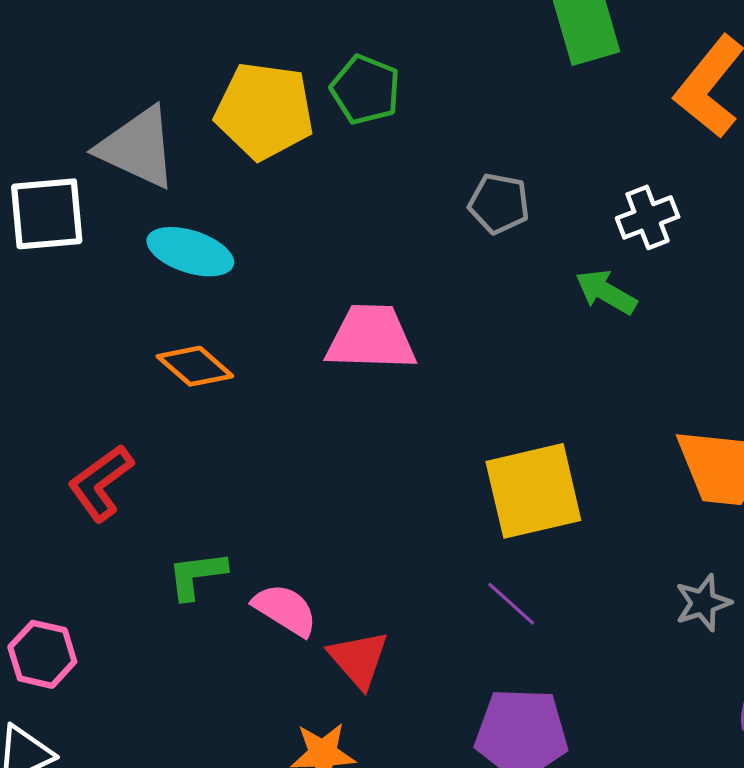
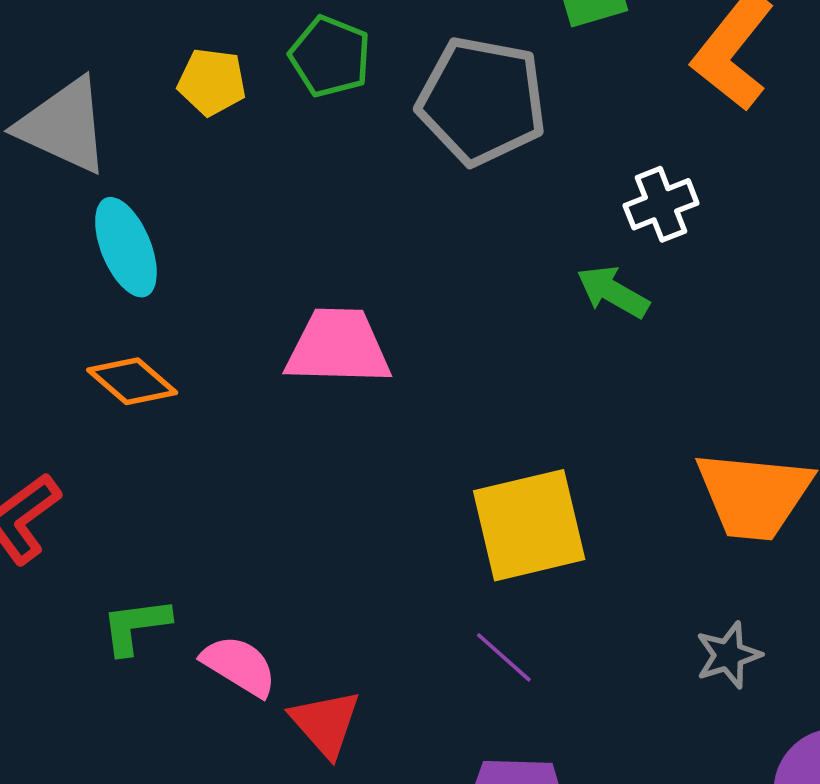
yellow pentagon: (264, 111) -> (212, 82), size x0.6
gray pentagon: (499, 203) -> (482, 101), moved, size x1.8
cyan ellipse: (190, 252) -> (126, 247), turned 50

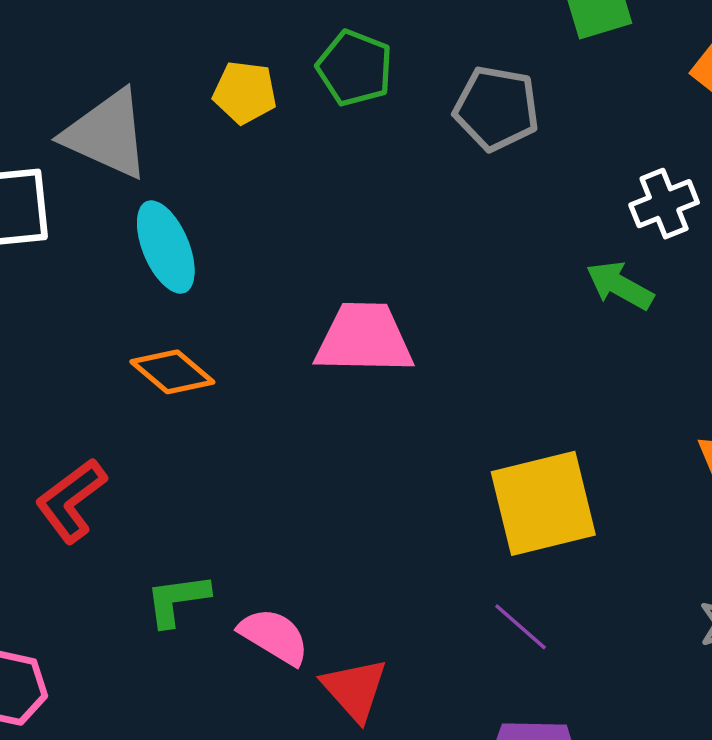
gray pentagon: (482, 101) -> (496, 108), size x0.7

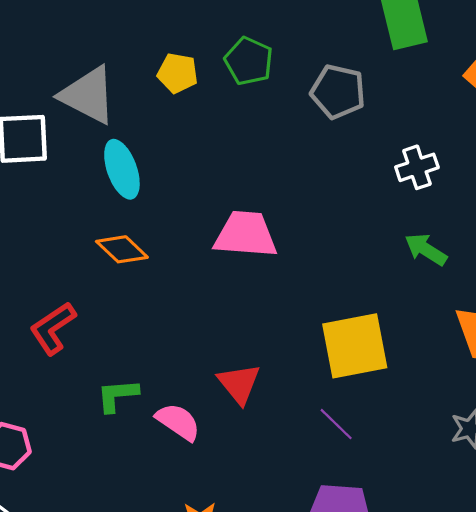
white cross: (664, 204) -> (417, 167), moved
green arrow: (620, 286) -> (426, 249), moved
red triangle: (355, 689) -> (239, 384), moved

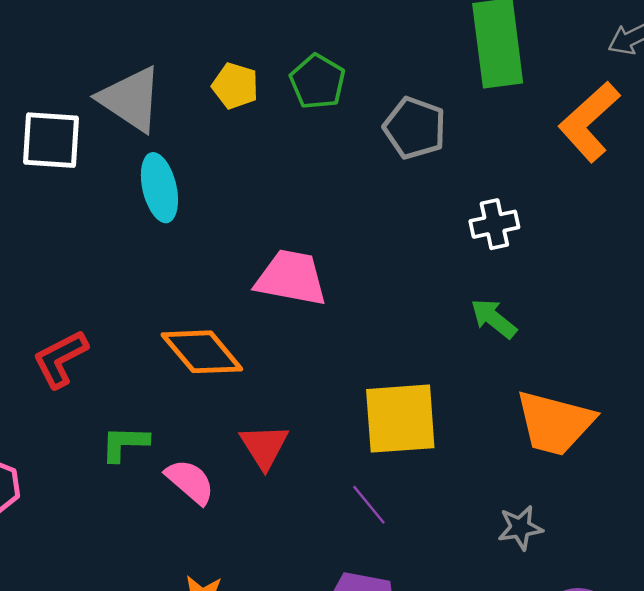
orange diamond: (122, 249) -> (202, 352), moved, size x1.4

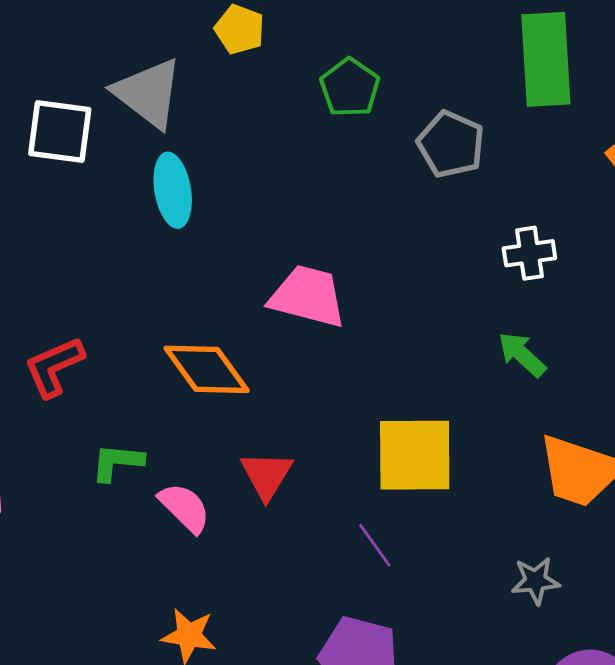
yellow pentagon: (235, 86) -> (240, 29), moved

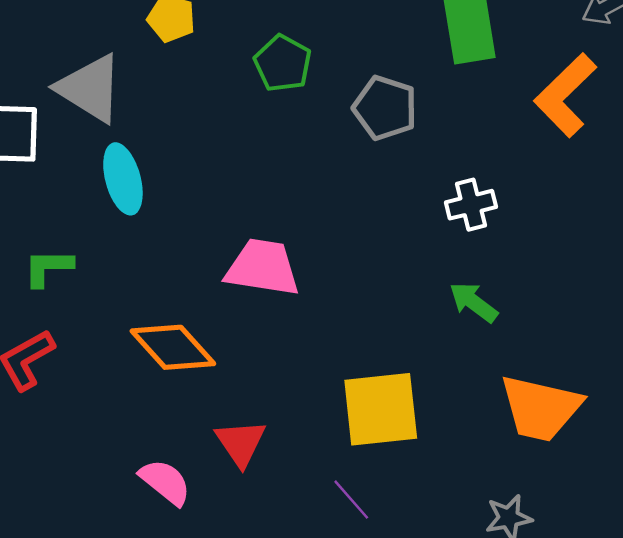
green L-shape: (117, 462) -> (48, 268), moved

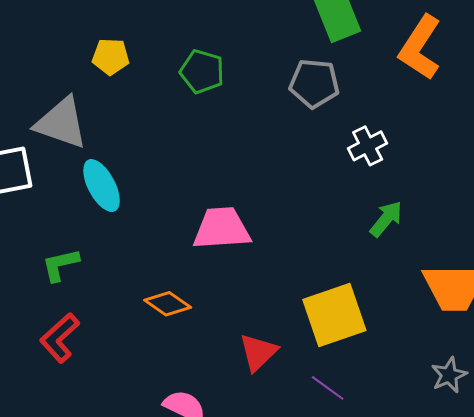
gray pentagon: (385, 108) -> (314, 83), moved
green arrow: (474, 302) -> (386, 219), turned 105
orange diamond: (173, 347) -> (168, 304), size x0.7
red triangle: (241, 443) -> (258, 352), moved, turned 33

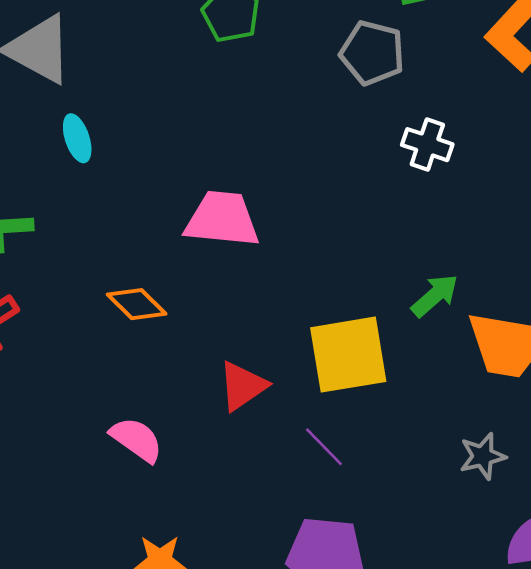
white cross: (368, 146) -> (427, 145), turned 36
cyan ellipse: (102, 186) -> (77, 138), size x0.7
green arrow: (386, 219) -> (435, 296), moved

